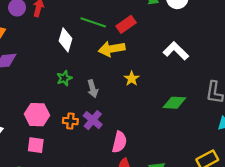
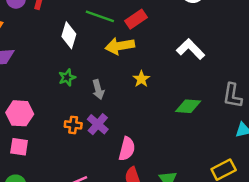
pink hexagon: (37, 115) -> (20, 113), moved
pink square: (36, 145) -> (19, 147), moved

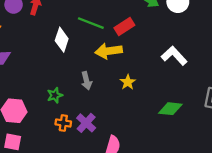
green star: (67, 78) -> (55, 95), moved
gray arrow: (98, 90) -> (86, 81), moved

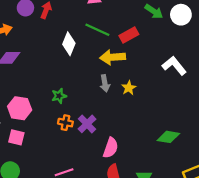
gray arrow: (86, 81) -> (105, 83), moved
green diamond: (170, 109) -> (168, 137), moved

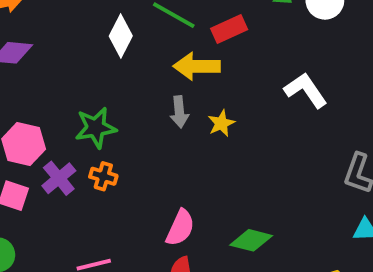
green star: (59, 96) -> (96, 128), size x1.5
purple cross: (87, 124) -> (59, 178), moved
green diamond: (168, 137) -> (251, 240), moved

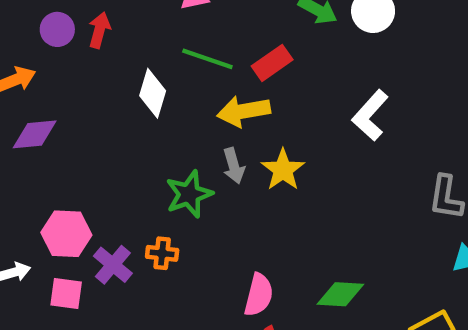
white L-shape: (306, 90) -> (370, 115), turned -93
yellow star: (221, 123) -> (283, 170), size x1.4
green star: (96, 128) -> (189, 194), moved

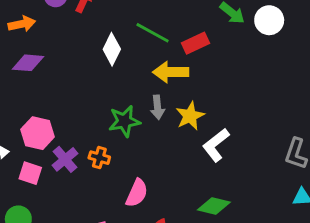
white L-shape: (370, 115) -> (216, 145), moved
pink semicircle: (259, 295) -> (137, 193), moved

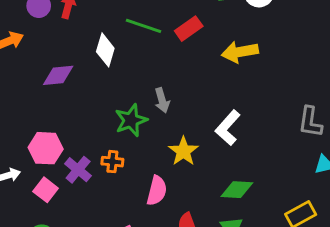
purple diamond: (28, 63) -> (58, 75), moved
yellow arrow: (171, 72) -> (240, 52), moved
yellow star: (190, 116) -> (183, 151), moved
pink square: (30, 173) -> (46, 190), turned 30

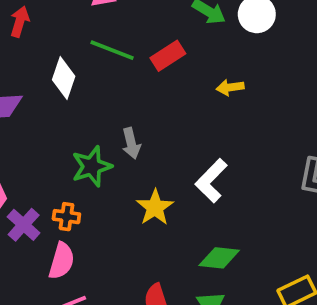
yellow arrow: (240, 52) -> (230, 87), size x0.6
pink semicircle: (157, 191) -> (62, 261), moved

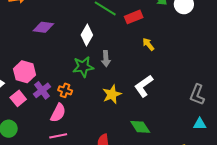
white diamond: (64, 78) -> (87, 35), moved
yellow arrow: (230, 87) -> (148, 44), moved, turned 48
green diamond: (219, 258) -> (140, 127), turned 40

